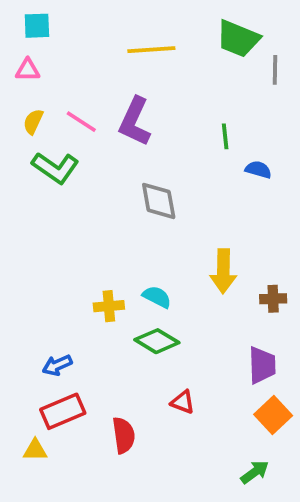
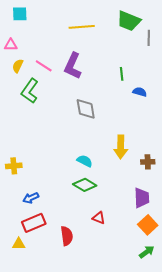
pink triangle: (28, 70) -> (11, 45), moved
green L-shape: (55, 168) -> (30, 91), turned 90
yellow cross: (109, 306) -> (14, 166), moved
green arrow: (255, 472) -> (147, 252), moved

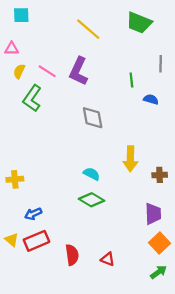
yellow line: (82, 27) -> (88, 29), turned 45
gray line: (149, 38) -> (161, 64), moved
red triangle: (99, 218) -> (108, 259), moved
yellow triangle: (19, 244) -> (12, 240), moved, turned 40

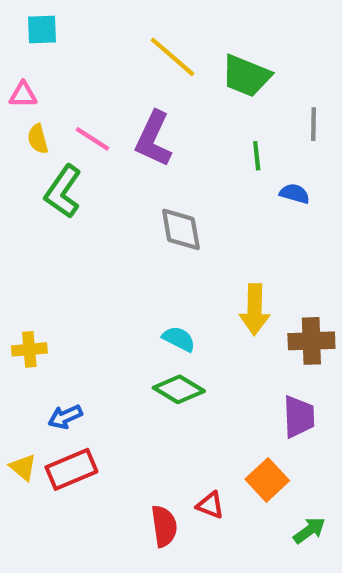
green trapezoid: (139, 23) -> (246, 76), moved
yellow semicircle: (19, 71) -> (38, 139), turned -40
brown cross: (160, 175) -> (311, 341), size x1.5
orange square: (160, 243) -> (267, 480), moved
red semicircle: (72, 255) -> (164, 526), moved

